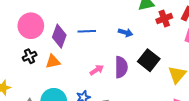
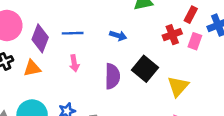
red cross: (164, 19) -> (172, 35), moved
pink arrow: (97, 70) -> (74, 63), moved, turned 112

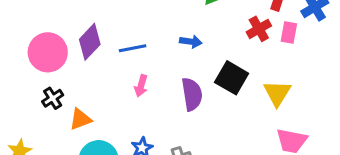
purple diamond: (40, 38) -> (90, 42), moved, turned 32
pink arrow: (74, 63) -> (141, 86), turned 35
orange triangle: (32, 68) -> (80, 119), moved

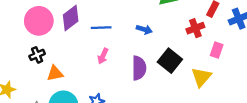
pink rectangle: (289, 32) -> (217, 50), moved

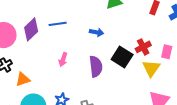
blue line: (101, 28) -> (58, 24), moved
red cross: (195, 28) -> (143, 47), moved
pink rectangle: (217, 50) -> (167, 52), moved

